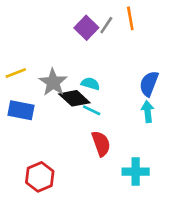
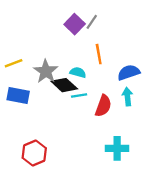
orange line: (130, 18) -> (99, 54), moved
blue semicircle: (149, 84) -> (129, 72), turned 50
cyan line: (92, 110) -> (79, 95), turned -35
red semicircle: (101, 144) -> (103, 106), moved, turned 40

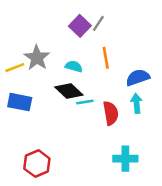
gray star: (46, 71) -> (37, 58), moved
cyan semicircle: (78, 72) -> (74, 66), moved
red semicircle: (103, 106) -> (111, 113), turned -30

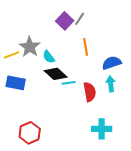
cyan semicircle: (74, 66) -> (49, 57), moved, turned -144

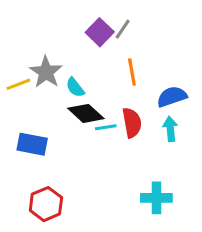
blue rectangle: (16, 83) -> (32, 144), moved
red semicircle: (90, 92) -> (132, 123), moved

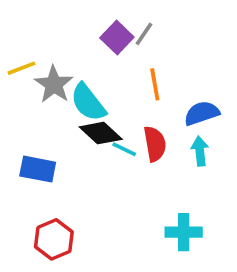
yellow line: (18, 84) -> (21, 68), moved
cyan semicircle: (75, 87) -> (88, 102), size x1.6
cyan line: (106, 127) -> (124, 149), turned 35

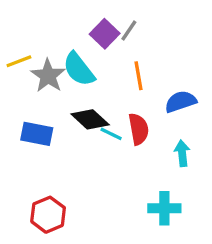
cyan semicircle: (88, 102) -> (79, 69), moved
cyan arrow: (200, 151) -> (182, 153), moved
blue rectangle: (38, 169) -> (37, 134), moved

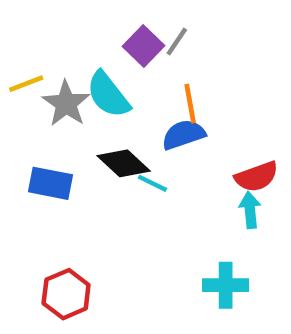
blue semicircle: (181, 102) -> (183, 135), moved
red semicircle: (139, 129) -> (257, 177), moved, turned 80

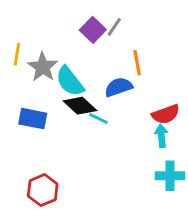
yellow line: (26, 84) -> (17, 54), turned -60
cyan semicircle: (108, 95) -> (70, 81), moved
orange line: (190, 104) -> (137, 63), moved
cyan cross: (226, 285) -> (170, 176), moved

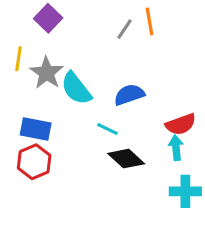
purple square: (93, 30) -> (48, 18), moved
orange line: (137, 63) -> (150, 21), moved
black diamond: (80, 106) -> (126, 159), moved
red hexagon: (43, 190) -> (34, 162), moved

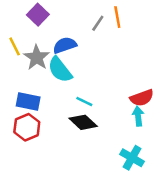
yellow line: (18, 59) -> (15, 46), turned -36
blue semicircle: (129, 95) -> (65, 45), moved
black diamond: (126, 159) -> (83, 122), moved
cyan cross: (185, 191) -> (132, 158), moved, turned 30

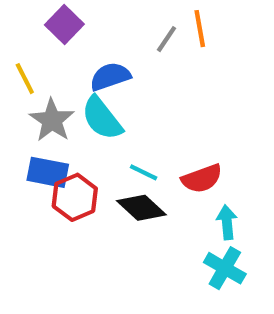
gray star: (37, 57) -> (52, 120), moved
red semicircle: (142, 98) -> (202, 179), moved
cyan arrow: (138, 116) -> (227, 222), moved
red hexagon: (27, 127) -> (75, 197), moved

